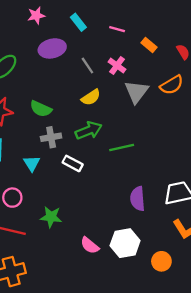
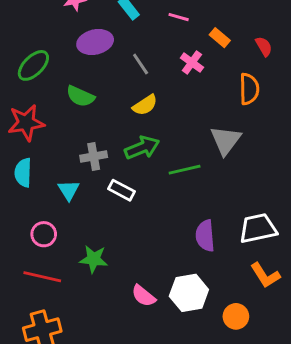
pink cross: (117, 66) -> (192, 63), moved
orange semicircle: (172, 85) -> (249, 89), turned -60
gray triangle: (136, 92) -> (226, 140), moved
green semicircle: (41, 109) -> (80, 96), moved

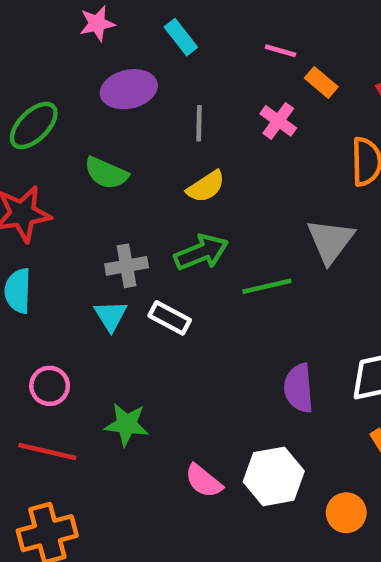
pink line: (179, 17) -> (281, 51), moved
gray line: (141, 64) -> (199, 123), turned 35
cyan triangle: (69, 190) -> (111, 316), moved

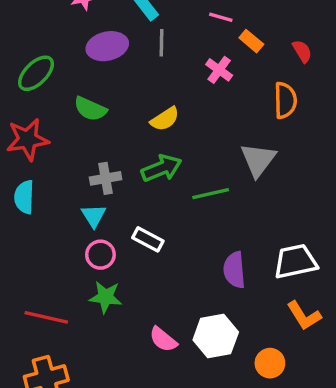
gray line: (199, 123) -> (161, 43), moved
white rectangle: (170, 318) -> (148, 239), moved
pink circle: (50, 386) -> (100, 255), moved

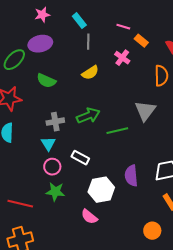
purple ellipse: (107, 46) -> (40, 44), moved
yellow semicircle: (165, 119) -> (90, 73), moved
white hexagon: (216, 336) -> (101, 190), moved

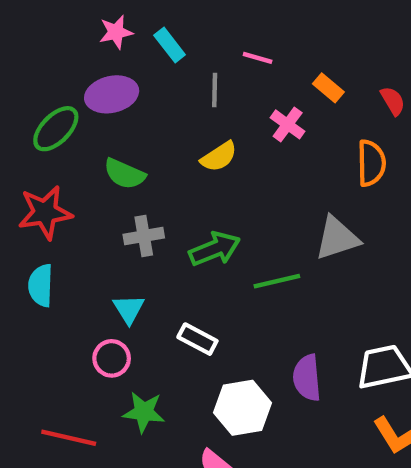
cyan rectangle: (79, 21) -> (170, 45), moved
pink line: (123, 27) -> (258, 58), moved
gray triangle: (145, 111) -> (337, 238), turned 35
gray cross: (55, 122) -> (144, 236), moved
pink circle: (52, 167) -> (112, 358), moved

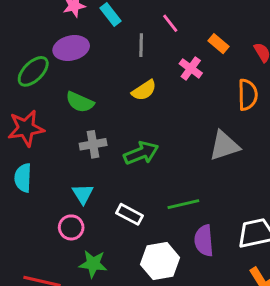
pink line: (258, 58) -> (170, 23), turned 36
green line: (277, 281) -> (183, 204), moved

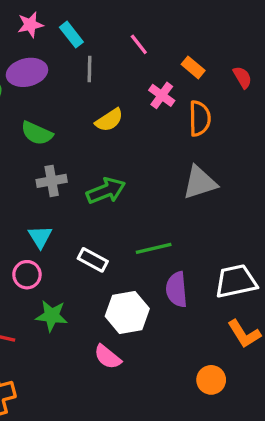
gray line: (141, 45) -> (89, 69), moved
orange semicircle: (248, 95) -> (200, 118), moved

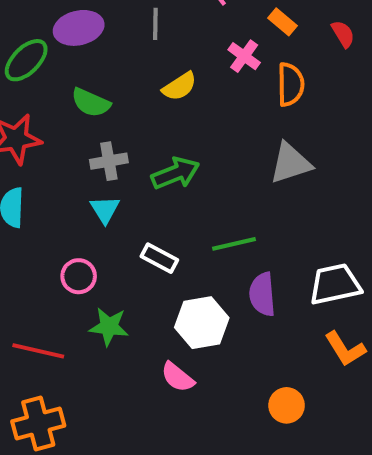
cyan triangle: (40, 237) -> (105, 210), moved
orange circle: (211, 380) -> (287, 405), moved

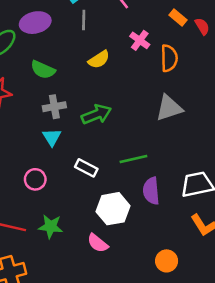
orange rectangle: (282, 22) -> (178, 17), moved
green star: (109, 327) -> (51, 227), moved

